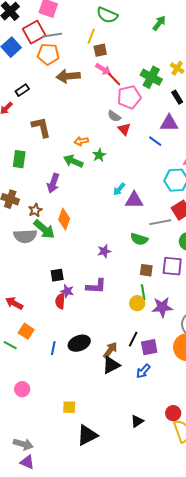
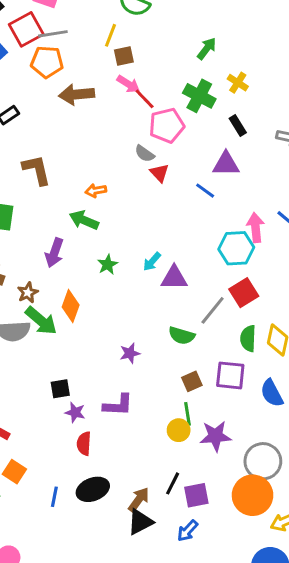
green arrow: (159, 23) -> (207, 49), moved
green star: (99, 155) -> (108, 265), moved
gray line: (160, 222) -> (213, 310), turned -40
brown square: (146, 270) -> (192, 381), turned -32
red semicircle: (60, 301) -> (84, 443), moved

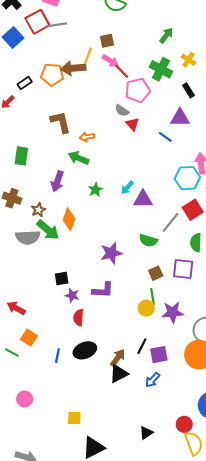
yellow line: (111, 35) -> (88, 56), moved
orange pentagon: (47, 62) -> (52, 75), moved
brown L-shape: (37, 170) -> (61, 122), moved
purple star: (130, 353) -> (111, 253), size x1.5

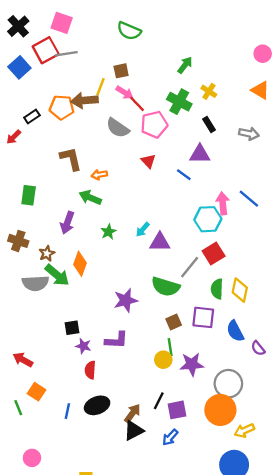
gray semicircle: (122, 110) -> (118, 128), moved, size x1.5
green semicircle: (148, 240) -> (166, 287), size x1.4
green line: (12, 352) -> (18, 408), turned 40

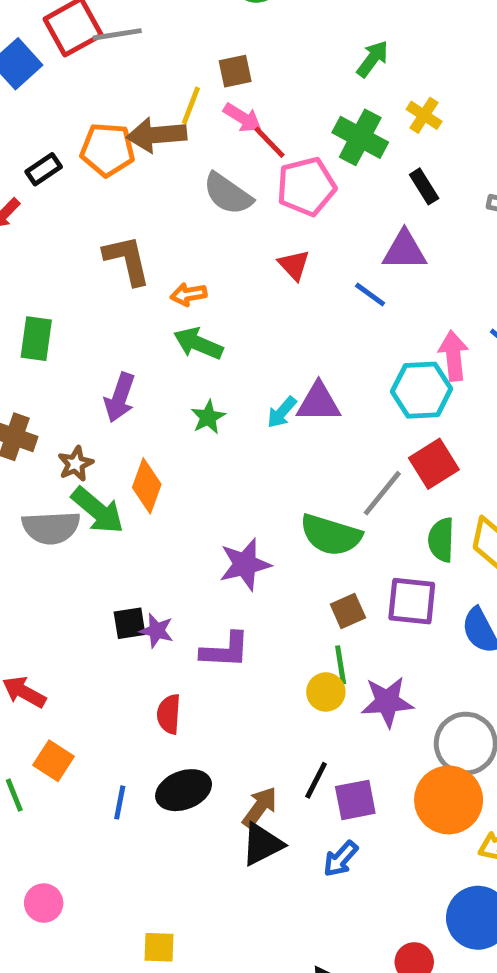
green arrow: (90, 198) -> (198, 344), moved
purple triangle: (160, 242) -> (319, 402), moved
purple star: (83, 346) -> (157, 631), moved

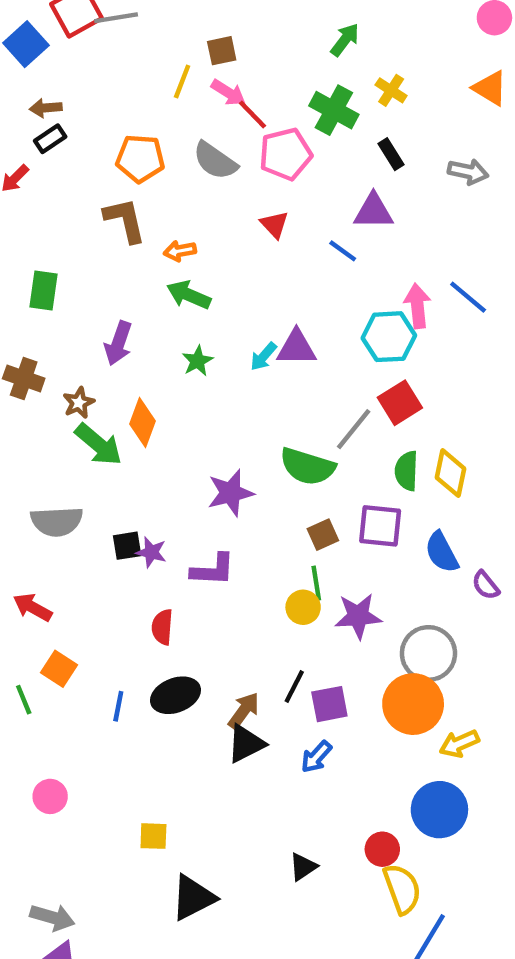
brown arrow: (157, 135) -> (46, 108), moved, size x0.6
orange pentagon: (107, 150) -> (140, 159), moved
gray semicircle: (51, 528) -> (57, 521), moved

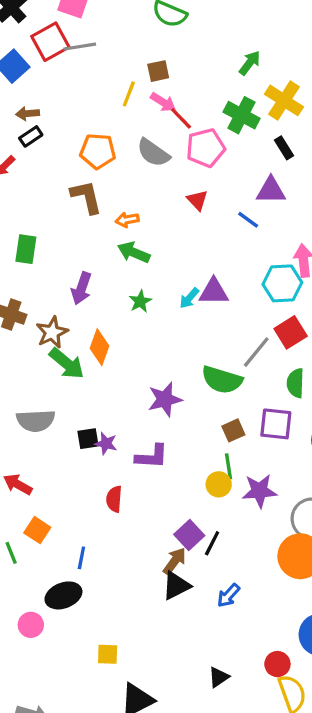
yellow cross: (391, 90) -> (284, 100), size x1.6
brown star: (79, 403) -> (52, 332), size x1.4
black ellipse: (175, 695) -> (63, 595), moved
purple square: (329, 704) -> (189, 535), moved, turned -32

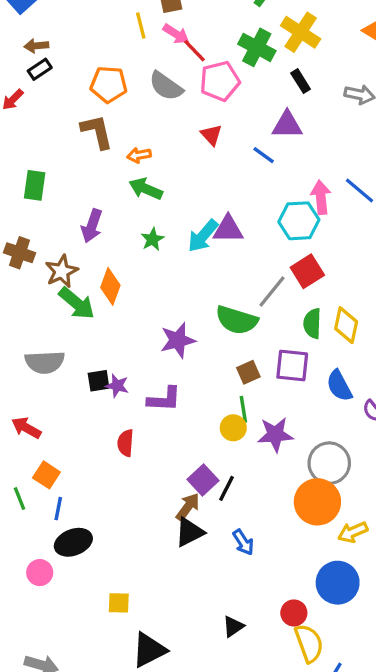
yellow line: (129, 94) -> (141, 26), turned -35
cyan arrow: (189, 298) -> (203, 236), size x1.5
blue line: (81, 558) -> (58, 509), moved
blue arrow: (228, 595) -> (243, 542), turned -75

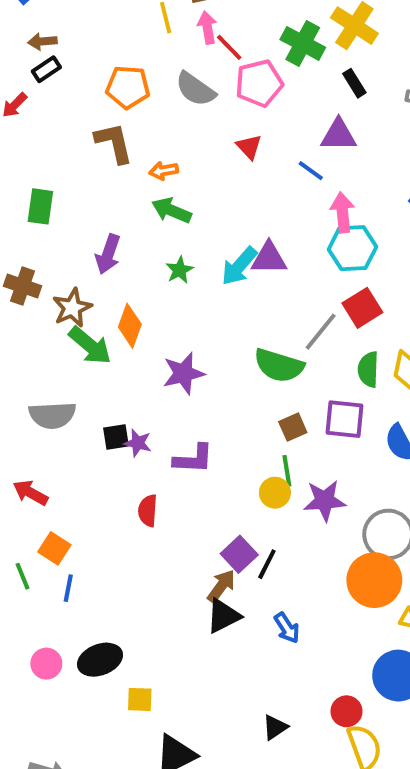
pink arrow: (176, 34) -> (207, 28), turned -132
pink arrow: (321, 197) -> (343, 212), moved
purple star: (178, 340) -> (183, 373), moved
black ellipse: (73, 542) -> (100, 660), moved

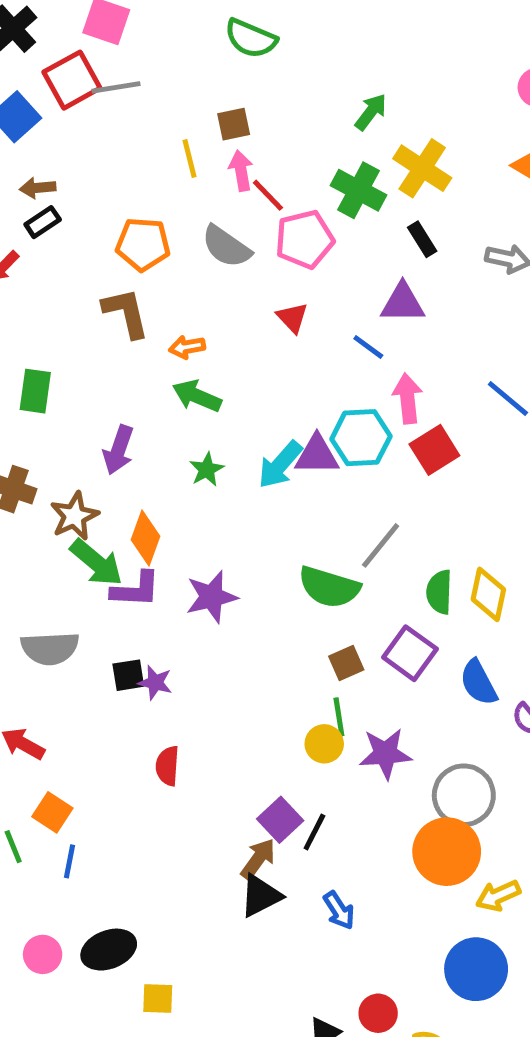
cyan hexagon: (352, 248) -> (361, 438), moved
red square: (362, 308) -> (434, 450), moved
purple square: (344, 419) -> (410, 653), turned 30
purple L-shape: (193, 459) -> (136, 590), moved
red circle: (346, 711) -> (378, 1013), moved

